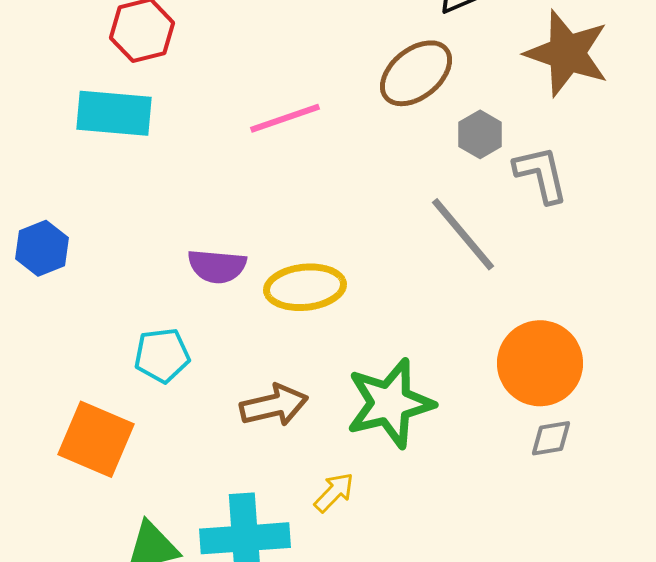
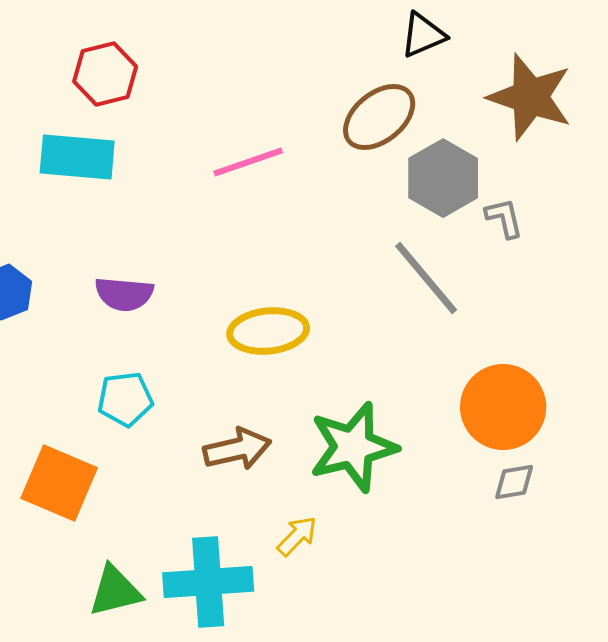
gray hexagon: (480, 134) -> (443, 178), size x1.6
gray L-shape: (541, 174) -> (504, 218), size x0.7
purple semicircle: (217, 266) -> (124, 294), moved

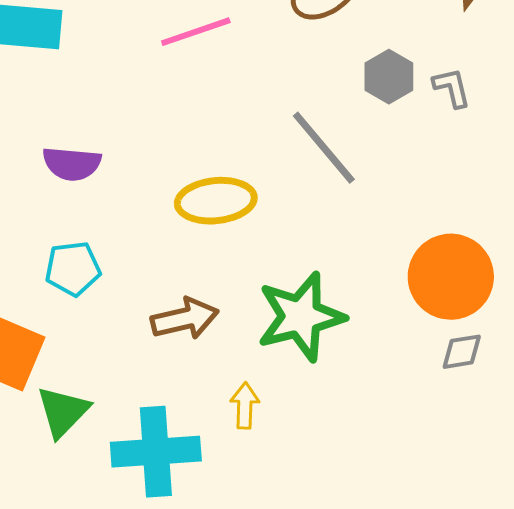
gray hexagon: (443, 178) -> (389, 77), moved, size x0.7
gray line: (426, 278) -> (324, 148), moved
yellow arrow: (297, 536) -> (245, 406), turned -42
green triangle: (115, 591) -> (63, 412), moved, turned -32

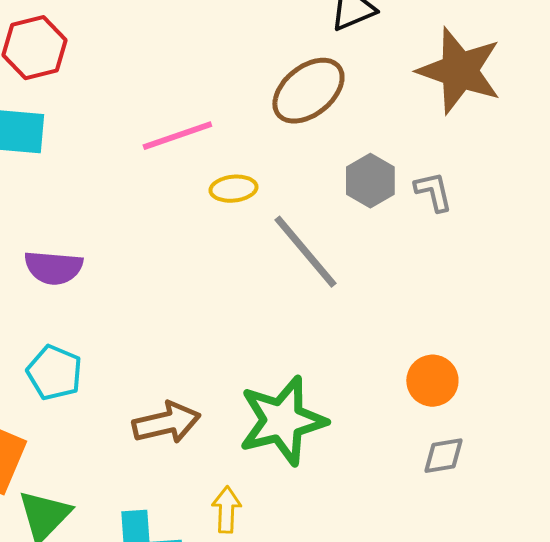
yellow ellipse: (216, 201) -> (233, 189), moved, size x0.6
cyan pentagon: (73, 269) -> (54, 373), turned 30
orange circle: (451, 277) -> (432, 381), size x0.6

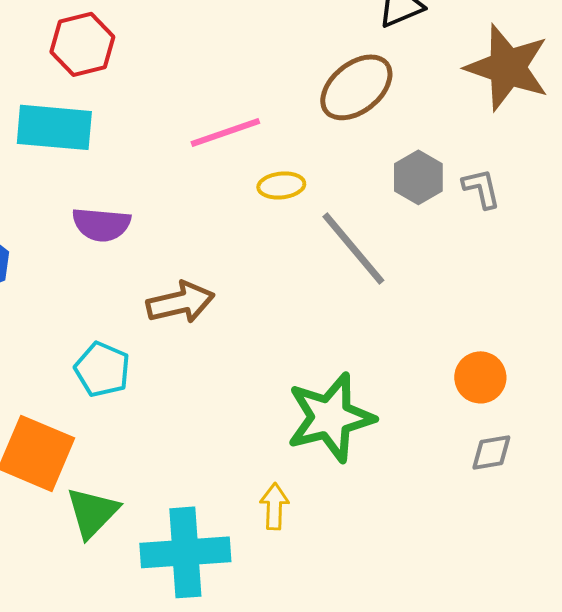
purple semicircle: (53, 268) -> (101, 224), moved
brown arrow: (166, 423) -> (180, 302), moved

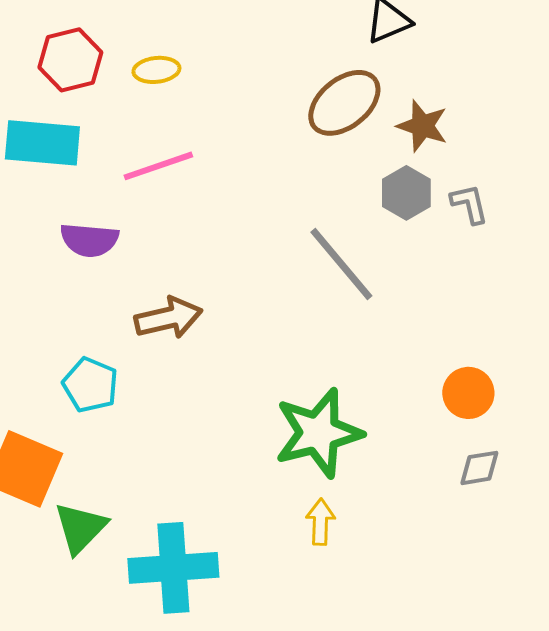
brown star: (507, 67) -> (422, 126), moved, size x0.6
pink line: (225, 132) -> (158, 166), moved
yellow ellipse: (281, 185) -> (156, 70), moved
yellow arrow: (274, 506) -> (320, 522), moved

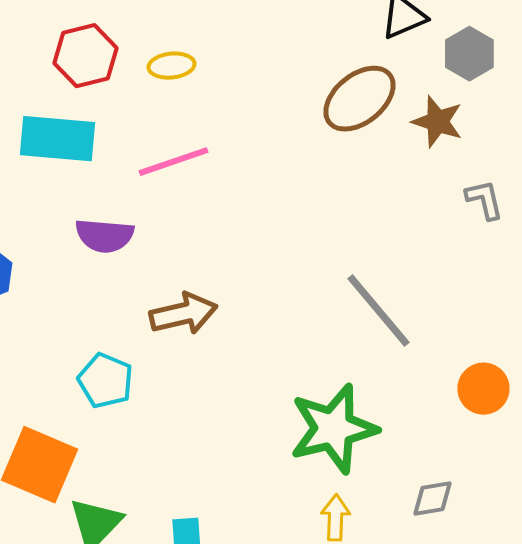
gray hexagon: (406, 193) -> (469, 54), moved
gray line: (341, 264) -> (378, 311), moved
gray diamond: (479, 468) -> (432, 499), moved

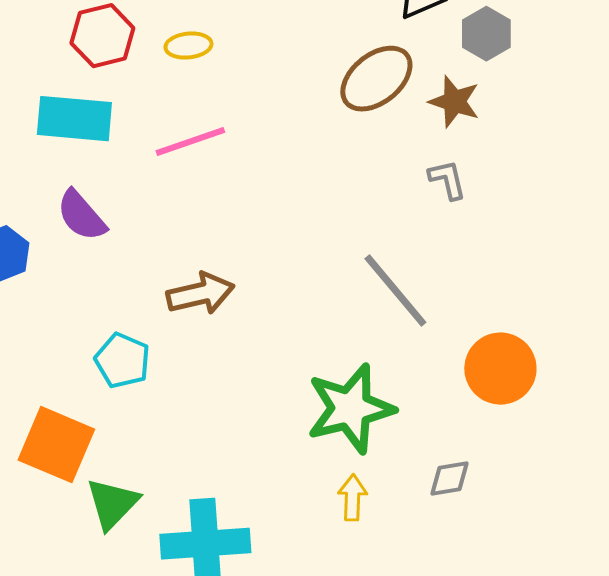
gray L-shape: (484, 200) -> (447, 180), moved
purple semicircle: (104, 236) -> (81, 216), moved, turned 44
orange circle: (483, 389) -> (500, 369), size x1.4

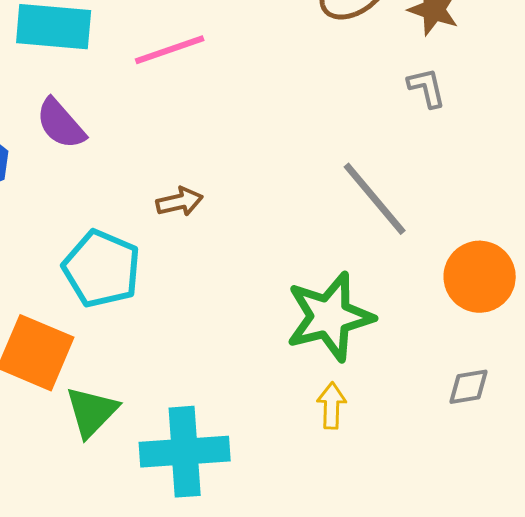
brown arrow: (200, 294) -> (180, 202), size x0.7
cyan pentagon: (122, 361) -> (102, 269), size x1.4
gray diamond: (449, 479) -> (469, 387), moved

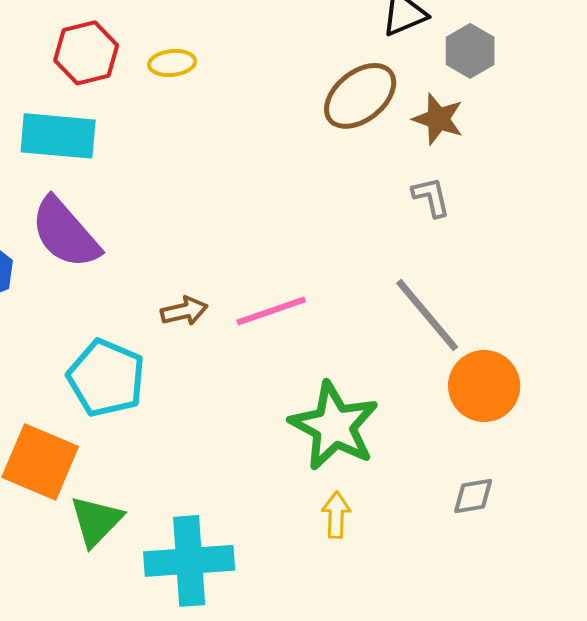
pink line: (170, 50) -> (271, 311), moved
purple semicircle: (61, 124) -> (65, 233), size x1.4
gray line: (375, 199) -> (427, 315), moved
green star: (330, 317) -> (334, 426), turned -30

